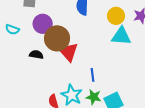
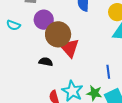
black semicircle: (36, 55) -> (46, 62), moved
blue line: (93, 75) -> (108, 72), moved

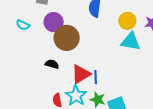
red triangle: (69, 48) -> (81, 74), moved, turned 35
blue line: (108, 72) -> (96, 77), moved

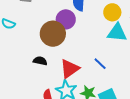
purple circle: (54, 22) -> (66, 19), moved
blue line: (96, 77) -> (100, 64), moved, turned -40

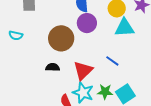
purple circle: (66, 19) -> (87, 23), moved

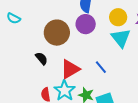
cyan triangle: (124, 28) -> (121, 38), turned 40
black semicircle: (53, 67) -> (41, 58), turned 32

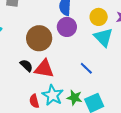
red triangle: (70, 69) -> (44, 69), moved, turned 45

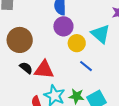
yellow circle: (99, 17) -> (77, 43), moved
brown circle: (39, 38) -> (20, 40), moved

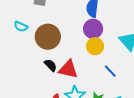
yellow circle: (77, 43) -> (95, 46), moved

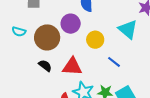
purple circle: (93, 29) -> (71, 24), moved
black semicircle: (51, 65) -> (45, 66), moved

